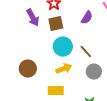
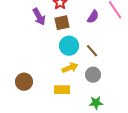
brown circle: (28, 69) -> (24, 82), moved
gray circle: (94, 72) -> (93, 75), moved

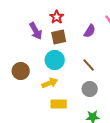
cyan circle: (69, 46) -> (55, 60), moved
yellow arrow: (70, 68) -> (50, 83), moved
brown circle: (24, 82) -> (21, 71), moved

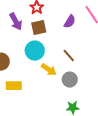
yellow arrow: (50, 83) -> (49, 70), moved, turned 56
yellow rectangle: (59, 104) -> (14, 86), moved

